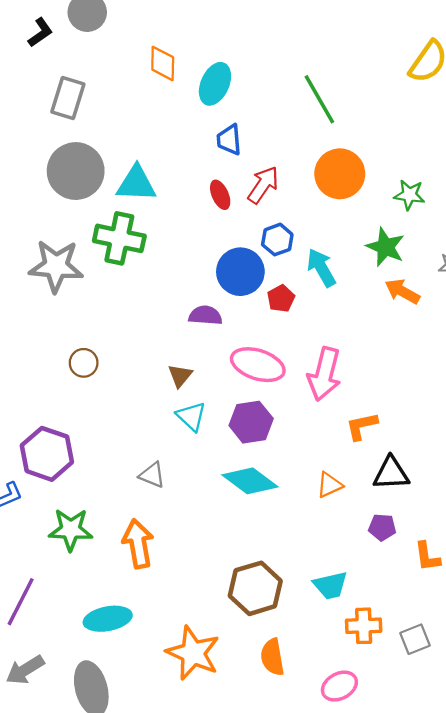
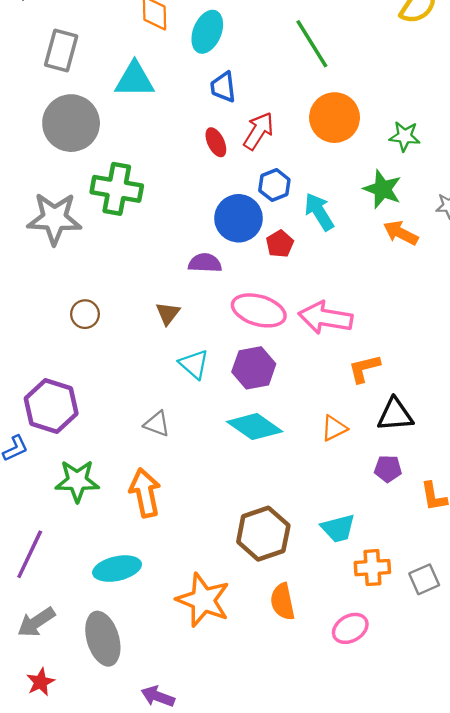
cyan triangle: (136, 184) -> (135, 80), moved
pink arrow: (324, 374) -> (325, 318), turned 87
brown triangle: (180, 376) -> (168, 313), moved

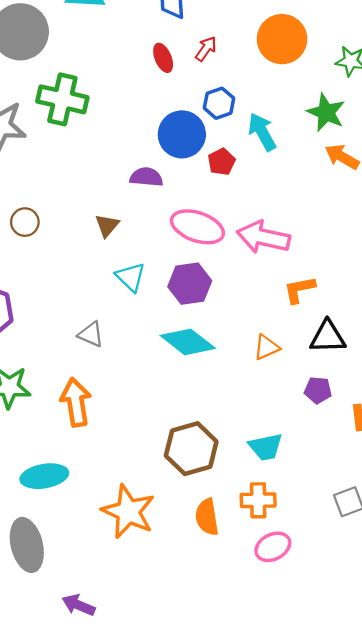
red arrow: (259, 131) -> (206, 49), size x0.7
orange cross: (372, 568) -> (258, 500), moved

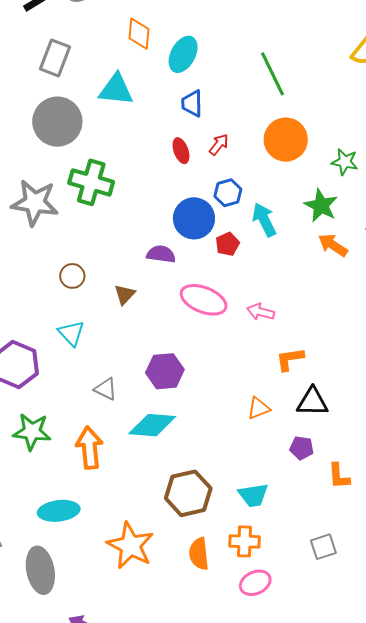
brown circle: (25, 222) -> (72, 276), moved
pink arrow: (263, 237) -> (261, 312), size x0.6
cyan triangle: (131, 277) -> (71, 333), moved
purple hexagon: (190, 284) -> (165, 371), moved
cyan diamond: (188, 342) -> (152, 425), moved, turned -36

